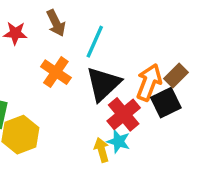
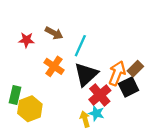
brown arrow: (56, 23) -> (54, 33), turned -36

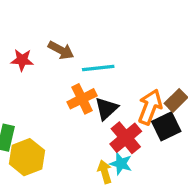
cyan line: (80, 46) -> (98, 68), turned 60
orange cross: (54, 66) -> (82, 99), moved, turned 30
black triangle: (86, 74) -> (106, 109), size x0.7

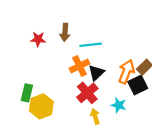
brown arrow: (61, 50) -> (65, 32), turned 66
red cross: (126, 138) -> (87, 93), moved
cyan star: (121, 164) -> (119, 105), moved

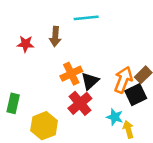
cyan line: (91, 45) -> (86, 18), moved
yellow hexagon: (41, 106) -> (44, 126), moved
yellow arrow: (95, 116) -> (128, 129), moved

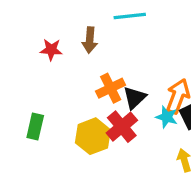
cyan star: (115, 117) -> (167, 117), moved
yellow hexagon: (44, 126) -> (93, 136), moved

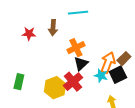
orange cross: (111, 88) -> (76, 48), moved

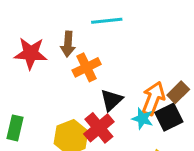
red star: (29, 34) -> (31, 53), size x1.5
orange cross: (76, 48) -> (87, 67), moved

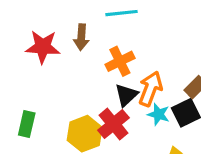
orange cross: (87, 67) -> (120, 61), moved
orange arrow: (153, 98) -> (150, 89), moved

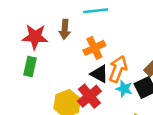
black triangle: (126, 95) -> (99, 74), turned -48
green rectangle: (27, 124) -> (30, 66), moved

